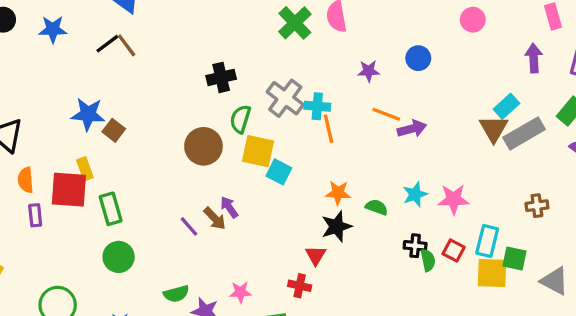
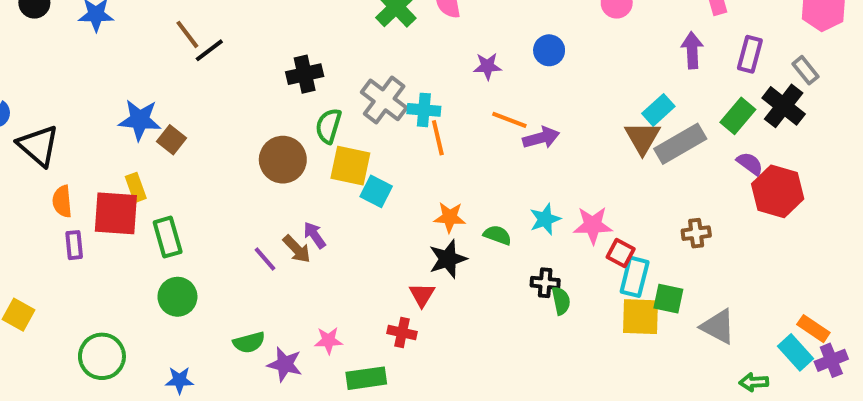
black line: (107, 44) -> (209, 50), moved
red square: (454, 251) -> (621, 253), moved

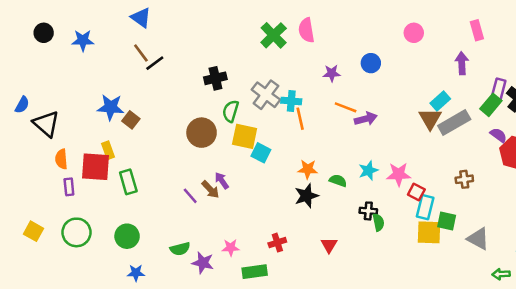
purple rectangle: (750, 54) -> (498, 90), moved
red triangle: (422, 295) -> (329, 245), moved
green circle: (177, 297) -> (127, 236), moved
red cross: (402, 332) -> (277, 243), turned -30
green circle: (102, 356) -> (76, 232), moved

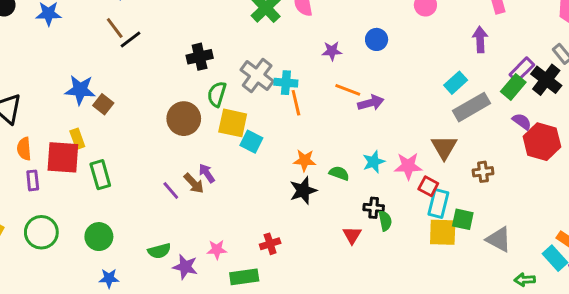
purple rectangle: (498, 90) -> (522, 70), turned 30
brown triangle: (430, 119) -> (444, 147), moved
red triangle: (329, 245) -> (352, 235), moved

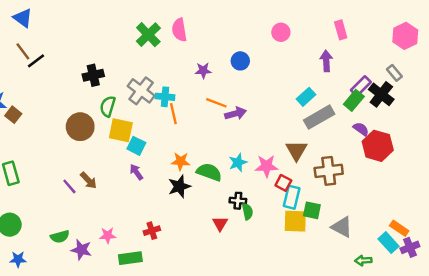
brown cross: (483, 172) -> (329, 171), size x1.6
purple arrow: (207, 173) -> (136, 172), moved
green semicircle: (339, 173) -> (209, 172), size x1.5

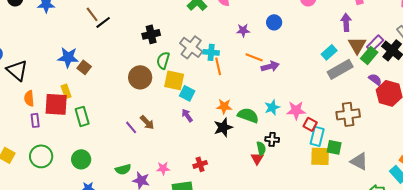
brown triangle: (296, 151) -> (357, 45), moved
green semicircle: (247, 211) -> (261, 148), moved

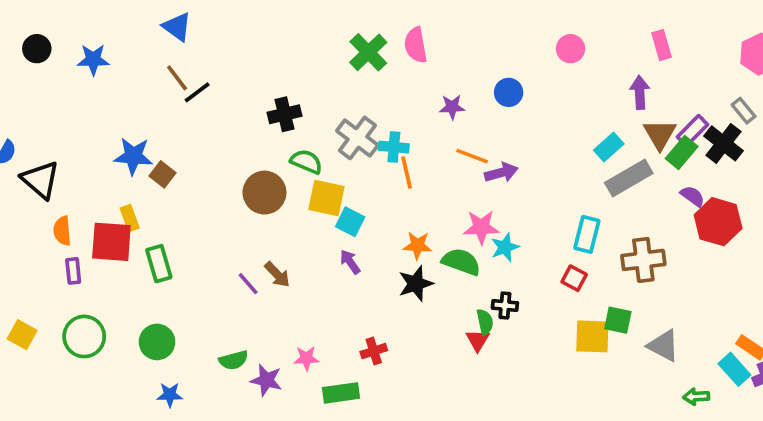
green semicircle: (163, 60) -> (306, 162), turned 96
pink star: (296, 110) -> (481, 227), moved
cyan rectangle: (317, 136) -> (587, 234), moved

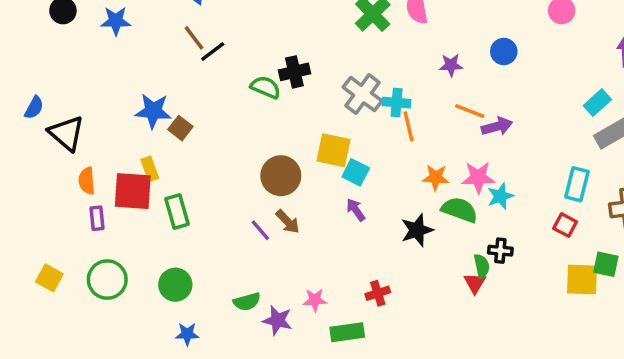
green semicircle: (306, 162) -> (266, 87), moved
brown circle: (264, 193) -> (281, 176), moved
orange star: (417, 245) -> (436, 177), moved

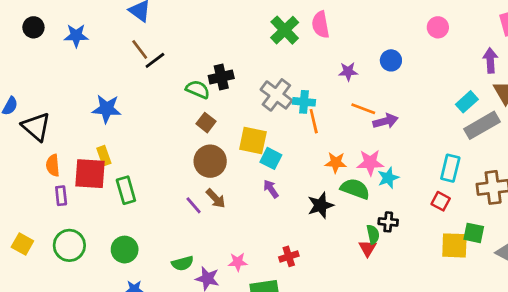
brown square: (180, 128) -> (206, 123), moved

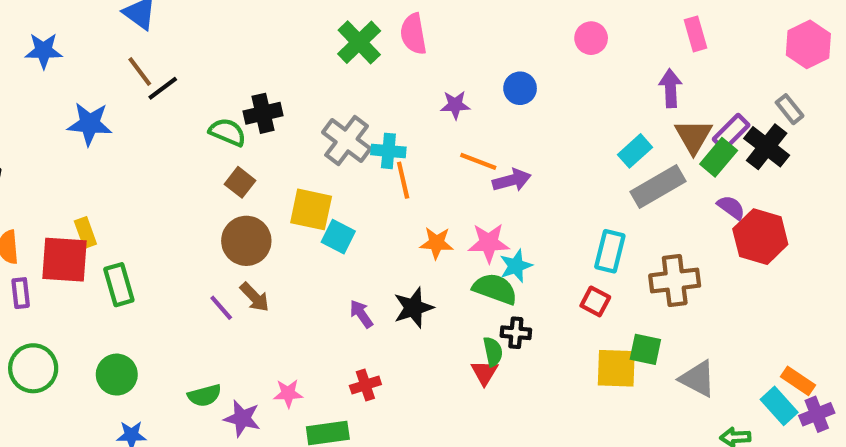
blue star: (107, 109) -> (90, 124), moved
purple arrow: (271, 189) -> (361, 314), moved
green semicircle: (355, 189) -> (495, 289), moved

